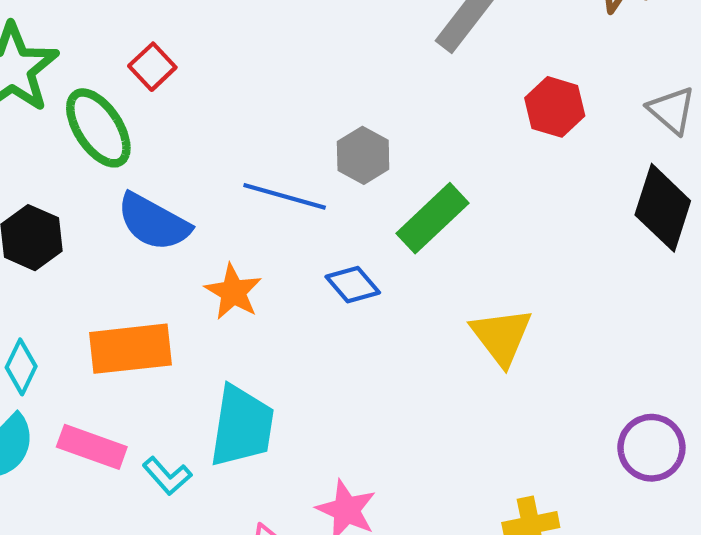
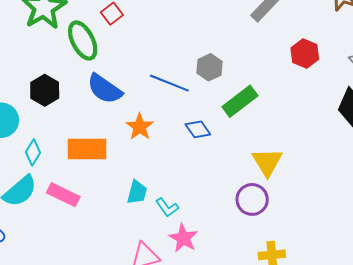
cyan trapezoid: (242, 426) -> (137, 192), size x0.6
purple circle: (651, 448) -> (252, 199), moved
cyan L-shape: (167, 476) -> (167, 207), moved

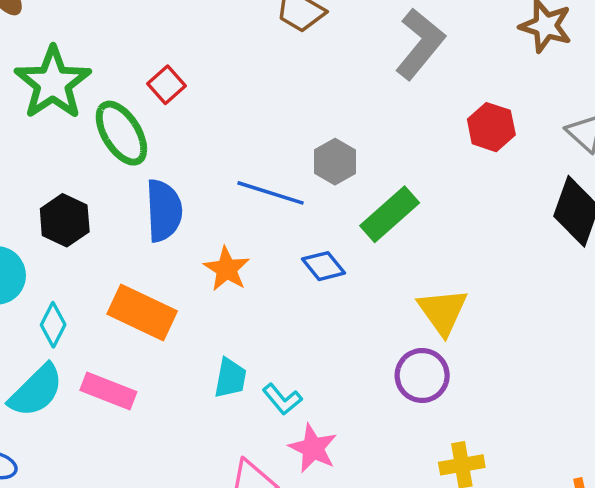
blue semicircle: (105, 89) -> (164, 211), turned -123
orange rectangle: (87, 149) -> (142, 313), turned 30

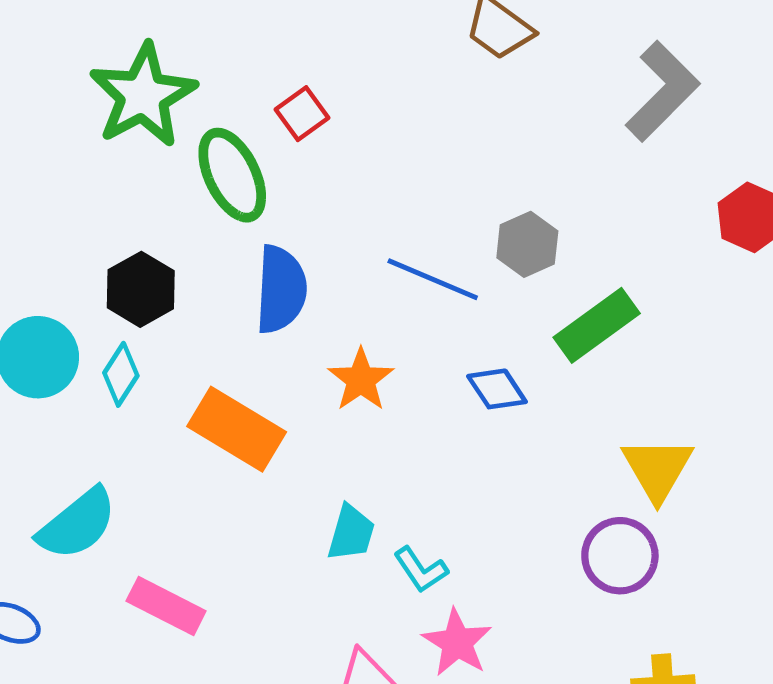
cyan diamond: (53, 325) -> (121, 374), moved
pink rectangle: (108, 391) -> (166, 606), moved

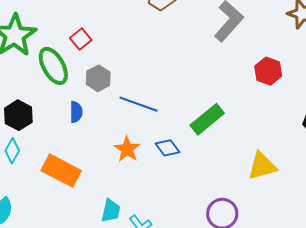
gray hexagon: (527, 244) -> (98, 78), moved
blue semicircle: (281, 289) -> (76, 112), size x0.6
orange star: (361, 380) -> (127, 149), moved
yellow triangle: (657, 469) -> (262, 166), moved, turned 48

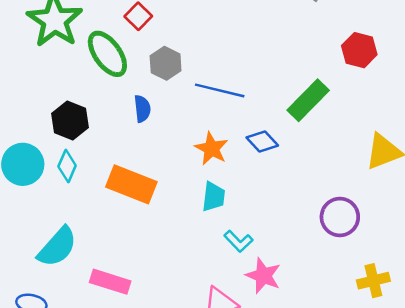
red hexagon: (268, 71) -> (359, 50), moved
cyan trapezoid: (111, 211) -> (214, 197), moved

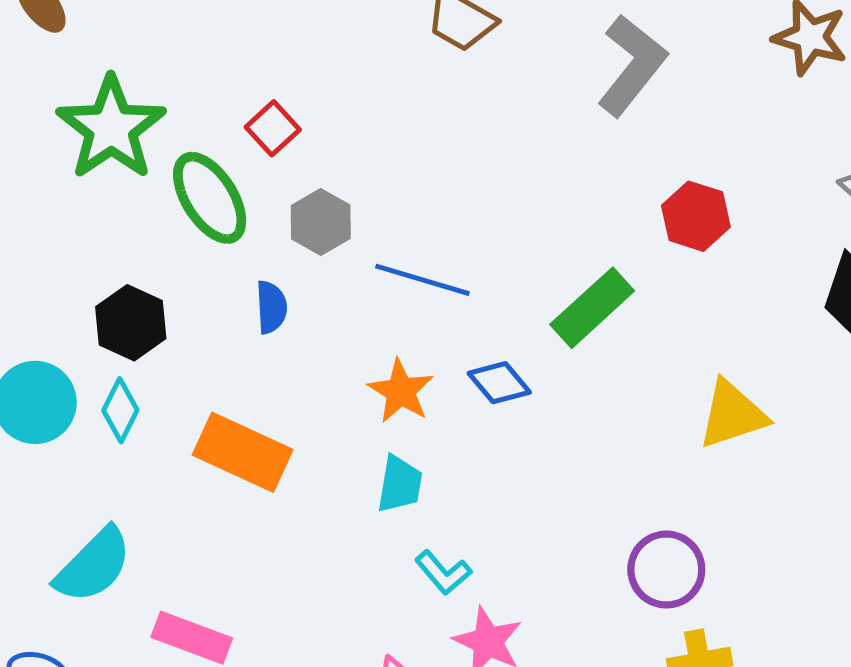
purple circle: (340, 217) -> (666, 570), moved

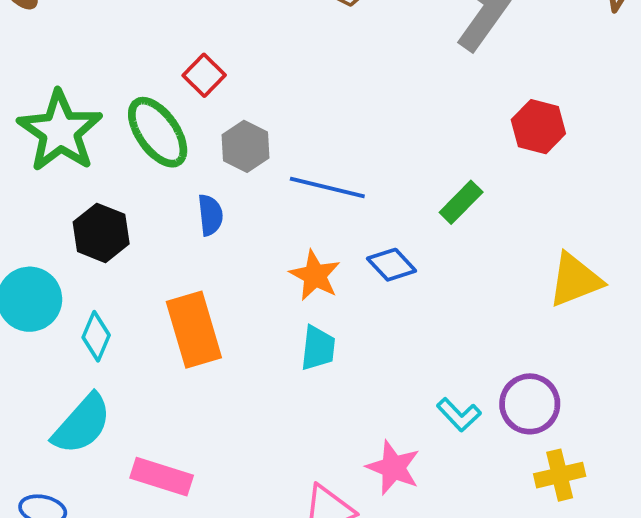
green star: (111, 128) -> (60, 131), moved
green rectangle: (592, 308) -> (461, 202), size x0.7
cyan diamond: (120, 410) -> (96, 336), moved
orange rectangle: (243, 452) -> (194, 330), turned 52
cyan L-shape: (443, 573) -> (459, 415), moved

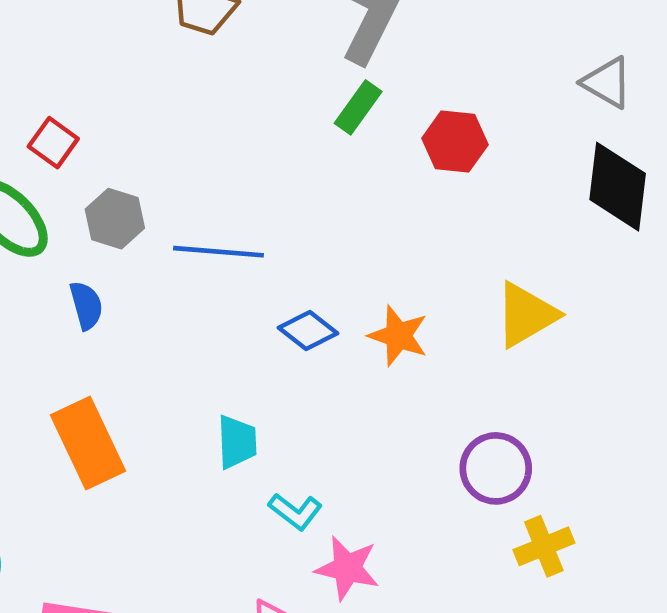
green rectangle: (461, 202) -> (358, 107), moved
orange star: (315, 275) -> (398, 336), moved
cyan L-shape: (459, 415) -> (295, 511), moved

